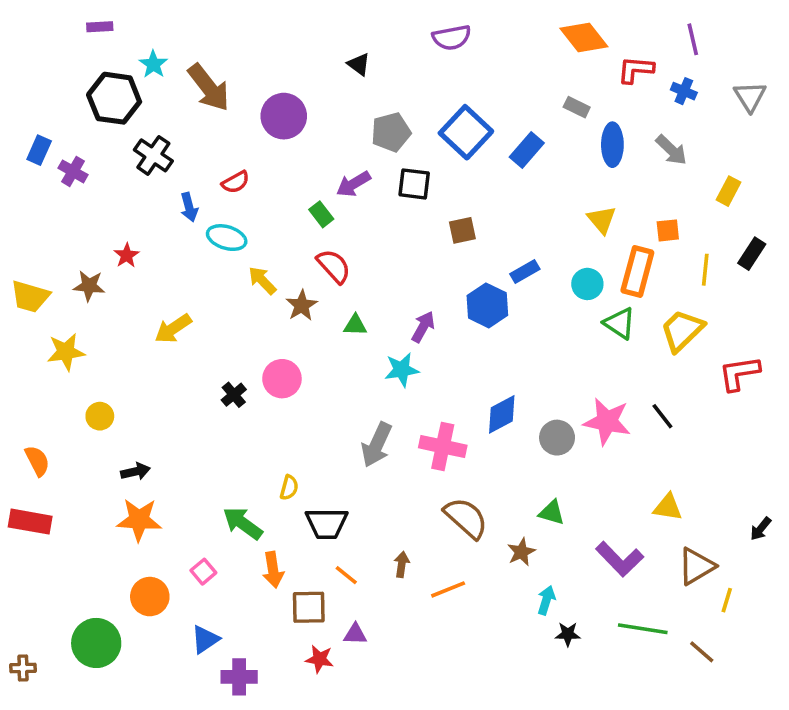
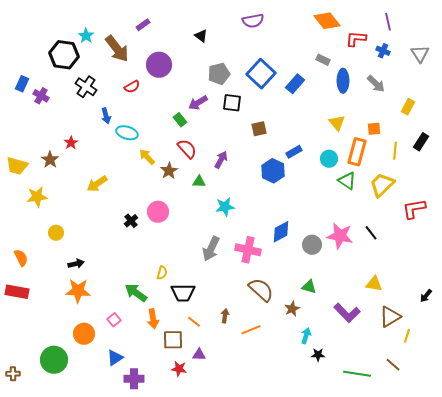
purple rectangle: (100, 27) -> (143, 25), moved, turned -32
red semicircle: (236, 182) -> (132, 87), moved
brown star: (89, 286) -> (50, 160), turned 30
purple arrow: (423, 327) -> (221, 160), moved
green line: (643, 629) -> (357, 374), moved

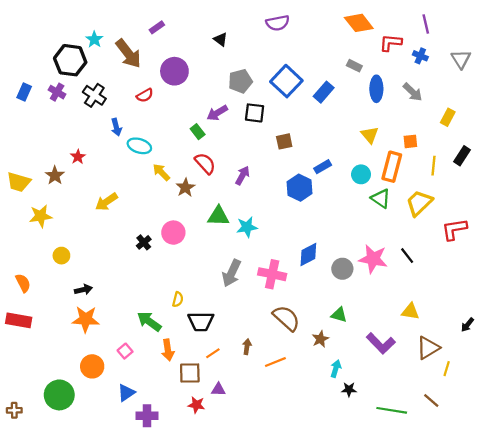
purple cross: (41, 96) -> (57, 92), moved
green triangle: (199, 182) -> (218, 216), moved, size x1.5
orange line: (194, 322) -> (213, 353), turned -72

